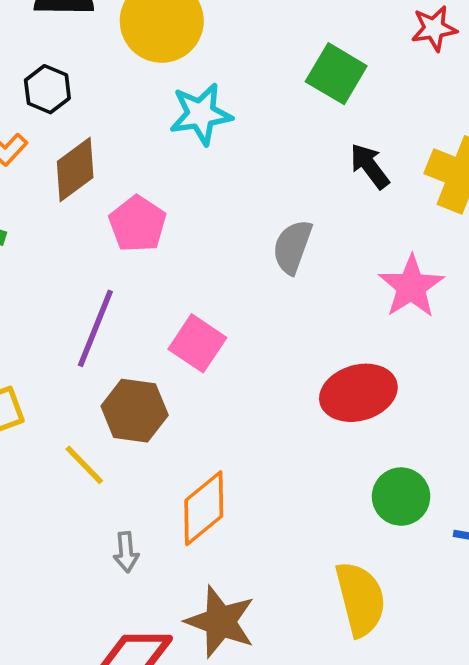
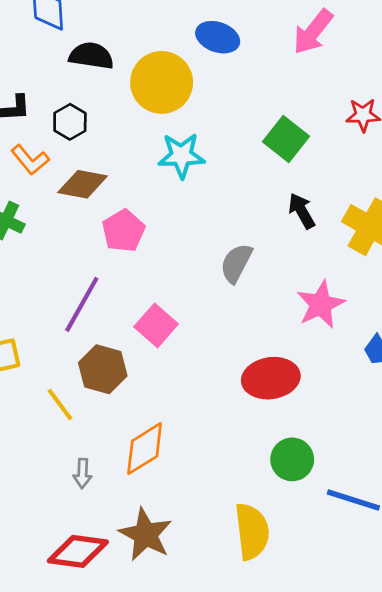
brown diamond: (75, 169) -> (83, 184), turned 39

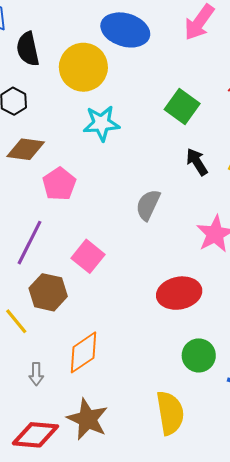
blue ellipse: (218, 37) -> (125, 30), size x1.4
black semicircle: (91, 56) -> (28, 49), turned -108

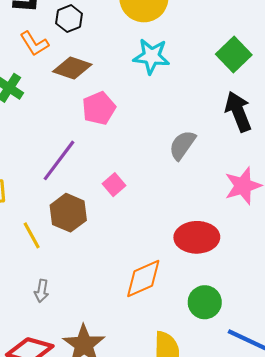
black arrow: (197, 162) -> (238, 112), size x1.4
pink square: (88, 256) -> (114, 185), size x0.7
orange diamond: (84, 352) -> (143, 278), moved

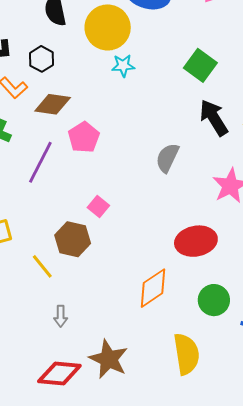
cyan star: (151, 56) -> (123, 66), moved, size x0.7
purple line: (59, 160) -> (40, 162), moved
pink square: (114, 185) -> (98, 206), moved

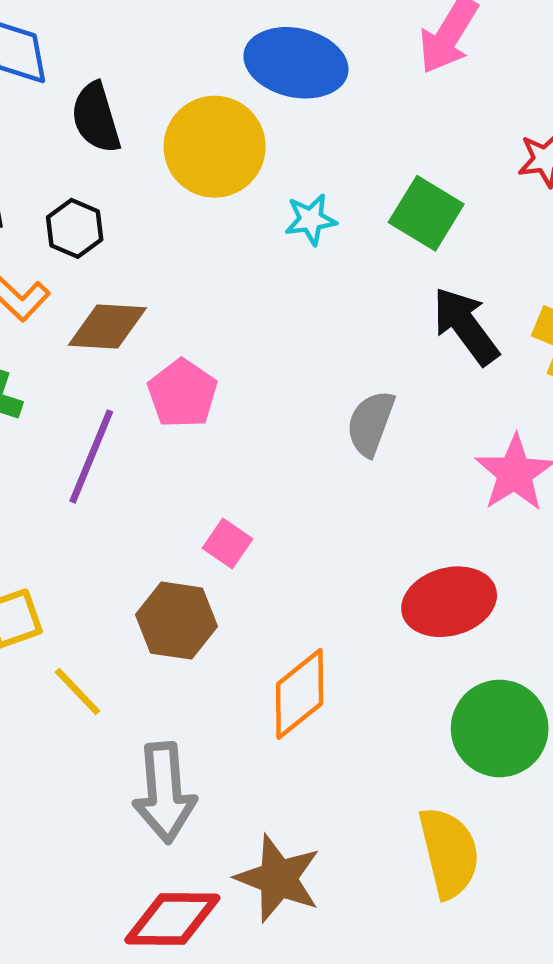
cyan star: (123, 66) -> (311, 220), moved
yellow line: (42, 266) -> (77, 692), moved
orange diamond: (153, 288) -> (300, 694), moved
green circle: (214, 300) -> (500, 728), size x1.4
gray arrow: (61, 316) -> (164, 793), size x2.0

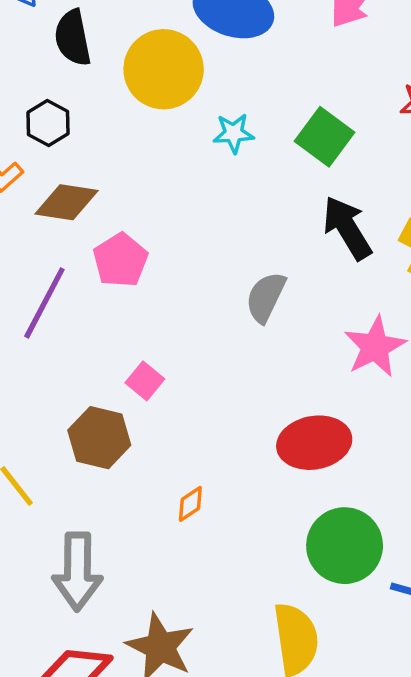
orange diamond: (300, 694) -> (190, 504), size x0.5

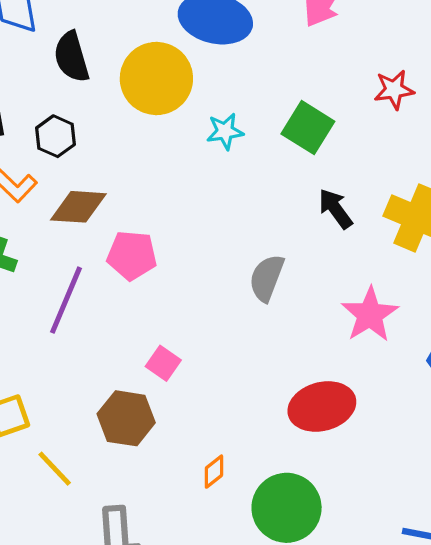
black arrow: (347, 228) -> (335, 209), size x0.7
pink pentagon: (120, 260) -> (132, 255), turned -30
green circle: (345, 546) -> (287, 508), moved

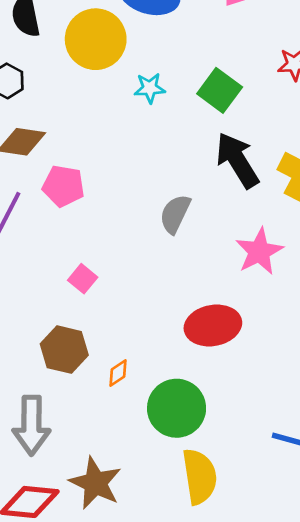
black arrow: (335, 209) -> (237, 160), size x1.6
brown hexagon: (126, 418) -> (64, 350), moved

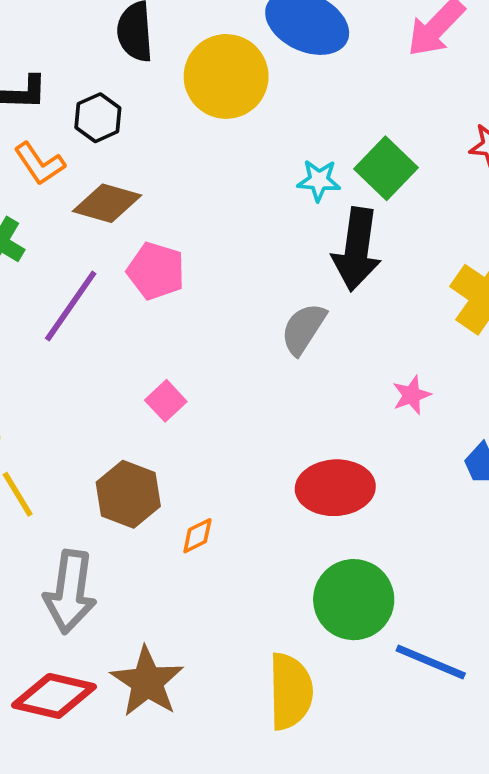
cyan star: (150, 88) -> (319, 180), moved
black arrow: (237, 160) -> (357, 249), moved, turned -148
pink star: (259, 251) -> (412, 395), size x0.6
green circle: (177, 408) -> (354, 600), moved

